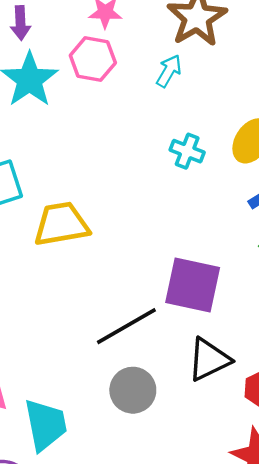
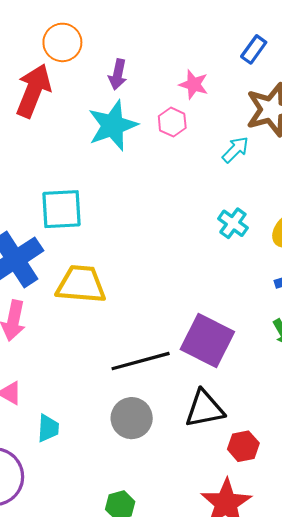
pink hexagon: (93, 59) -> (172, 122), size x0.7
yellow trapezoid: (61, 224) -> (81, 284), moved
cyan trapezoid: (45, 425) -> (48, 428), size x0.6

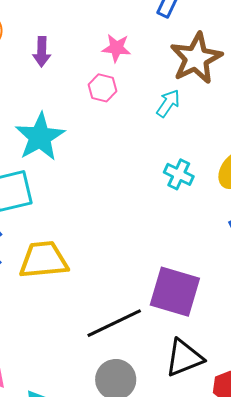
cyan star: (113, 125) -> (40, 137), moved

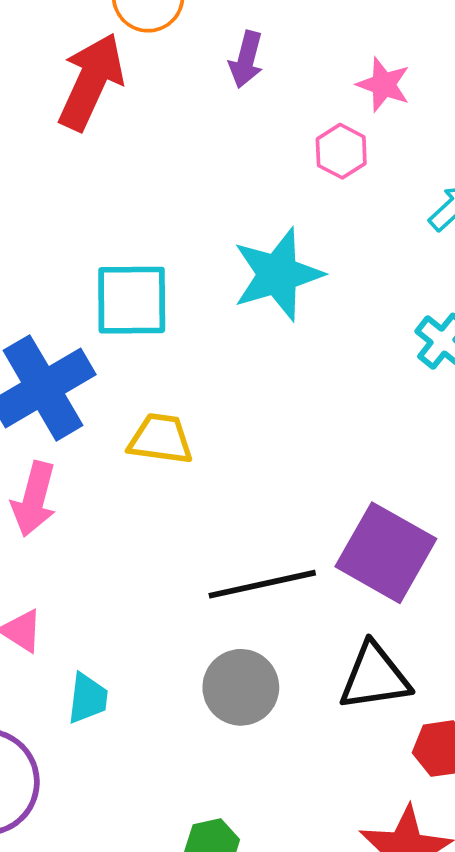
cyan star: (40, 137) -> (278, 274), moved
yellow trapezoid: (44, 260) -> (161, 439), size x0.7

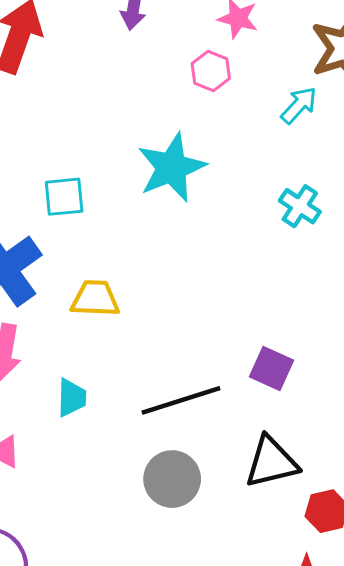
cyan square: (132, 300) -> (64, 197), size x0.7
purple square: (386, 553) -> (271, 368), size x0.6
cyan trapezoid: (88, 698) -> (72, 398), moved

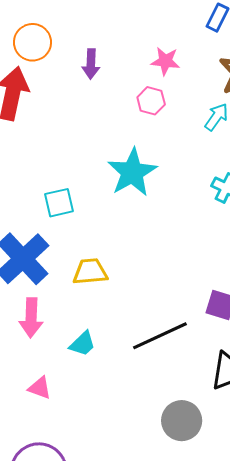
cyan trapezoid: (72, 398) -> (83, 344), turned 52
gray circle: (172, 479) -> (182, 421), moved

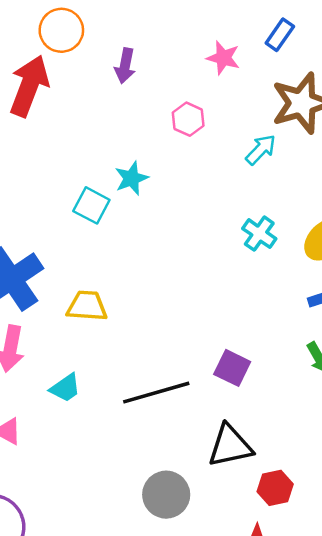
pink star: (165, 61) -> (223, 58), moved
cyan star: (132, 172) -> (131, 178), moved, size x0.6
cyan square: (59, 203) -> (91, 205), moved, turned 32

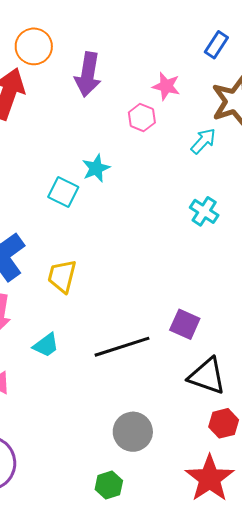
pink star: (223, 58) -> (166, 86), moved
purple arrow: (125, 66) -> (88, 74), size x1.5
yellow trapezoid: (87, 306) -> (62, 276), turned -78
black triangle: (230, 446) -> (207, 376), moved, turned 33

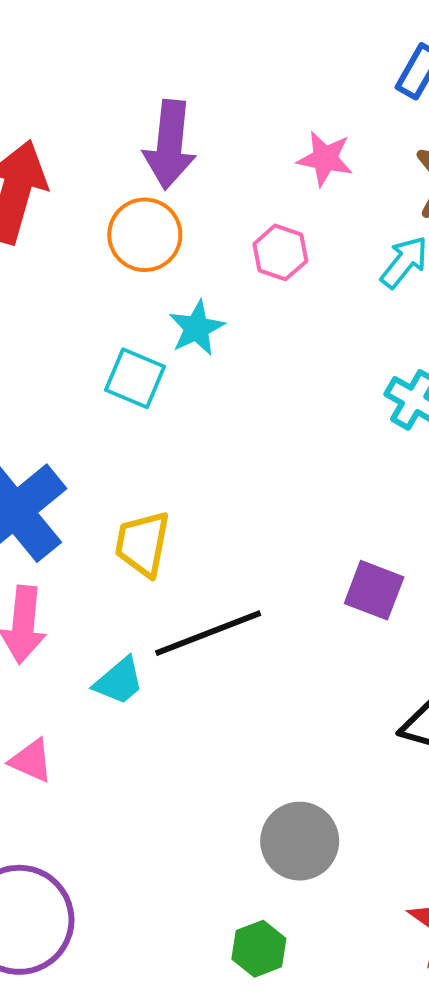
orange circle: (34, 46) -> (145, 235), moved
pink hexagon: (142, 118) -> (280, 252), moved
purple square: (185, 324) -> (374, 590), moved
black line: (122, 347) -> (208, 633), moved

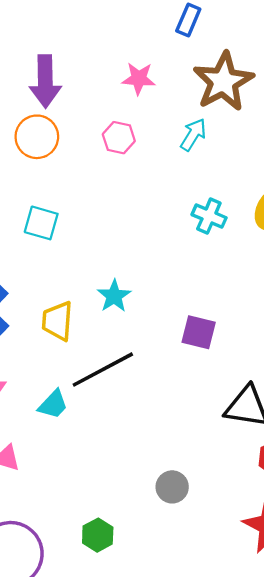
cyan star: (197, 328) -> (114, 296), moved
gray circle: (300, 841) -> (172, 487), size x0.7
green hexagon: (259, 949) -> (98, 535), moved

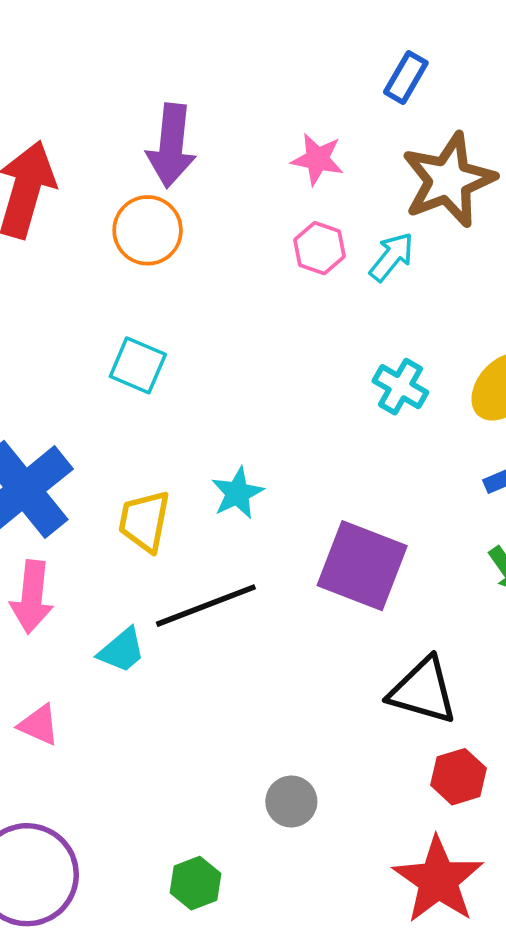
pink hexagon: (119, 138) -> (320, 248), moved
purple square: (199, 332) -> (362, 566), size x1.6
green hexagon: (98, 535) -> (195, 883), moved

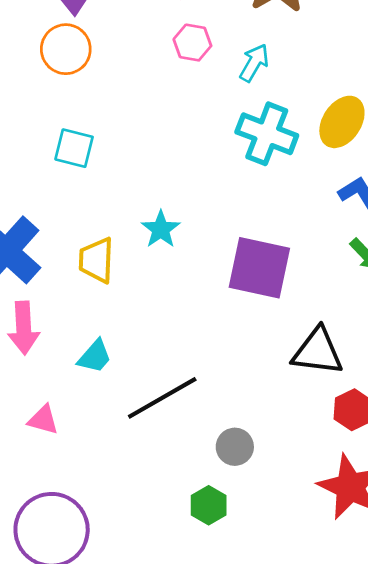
cyan arrow: (392, 257) -> (254, 63), moved
cyan cross: (400, 387) -> (267, 134), size x1.5
black line: (206, 606) -> (162, 398), moved
green hexagon: (195, 883) -> (209, 505), moved

